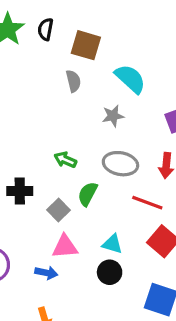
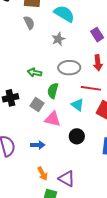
cyan triangle: (112, 244) -> (78, 105), moved, turned 32
pink triangle: (65, 247) -> (53, 119), moved, turned 30

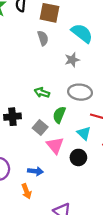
pink triangle: (53, 119) -> (55, 145), turned 30
black circle: (77, 136) -> (78, 157), moved
orange arrow: (43, 174) -> (26, 191), moved

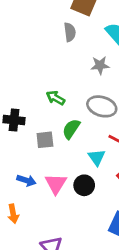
gray square: (40, 128) -> (45, 140), turned 32
pink triangle: (55, 145) -> (56, 184), moved
blue arrow: (35, 171) -> (26, 180), moved

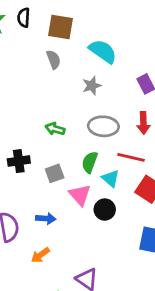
green semicircle: (71, 129) -> (90, 162), moved
pink triangle: (56, 184) -> (80, 195), moved
orange arrow: (13, 214) -> (40, 255), turned 78

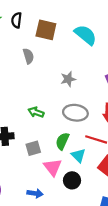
cyan semicircle: (103, 51) -> (85, 35), moved
gray semicircle: (53, 60) -> (28, 56), moved
blue arrow: (46, 219) -> (35, 193), moved

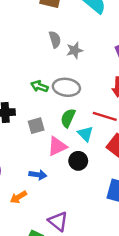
gray semicircle: (28, 56) -> (55, 39), moved
gray ellipse: (75, 113) -> (66, 87), moved
pink triangle: (53, 167) -> (57, 146), turned 42

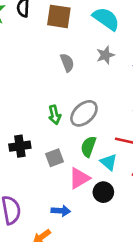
gray star: (75, 50) -> (105, 55), moved
green arrow: (39, 86) -> (55, 115), turned -119
gray ellipse: (66, 87) -> (84, 113), turned -45

